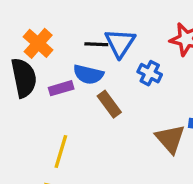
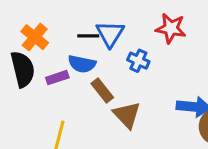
brown triangle: (170, 139) -> (127, 115), moved

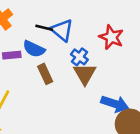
blue triangle: (110, 34) -> (62, 30), turned -35
brown triangle: (127, 115) -> (85, 74), moved

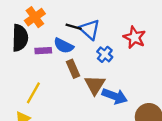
brown triangle: (85, 74) -> (95, 85), moved
blue arrow: (115, 104) -> (115, 96), moved

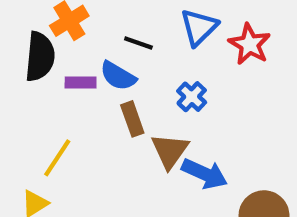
blue triangle: (90, 30) -> (199, 27), moved, turned 30
red star: (134, 37) -> (250, 44), moved

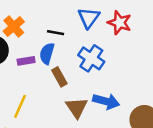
blue semicircle: (118, 76) -> (47, 54), turned 85
blue cross: (192, 97) -> (91, 58), size x1.5
brown triangle: (170, 151) -> (77, 108), moved

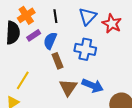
black line: (56, 33) -> (55, 16), moved, turned 64
blue cross: (91, 58) -> (85, 49), turned -30
purple rectangle: (26, 61) -> (34, 35), moved, turned -32

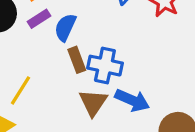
blue cross: (85, 49) -> (105, 66), moved

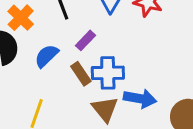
purple rectangle: (39, 19) -> (86, 40), moved
blue semicircle: (65, 27) -> (46, 56), moved, turned 35

